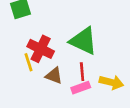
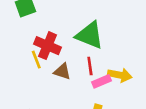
pink rectangle: (81, 88) -> (101, 81), moved

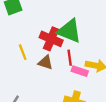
red cross: (48, 46) -> (51, 39), moved
pink rectangle: (101, 81) -> (80, 71), turned 42

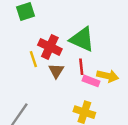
red cross: (51, 39) -> (50, 47), moved
brown triangle: (45, 63) -> (56, 71), turned 42

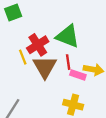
red cross: (50, 47) -> (38, 45), turned 35
brown triangle: (56, 71) -> (45, 67), size x1.6

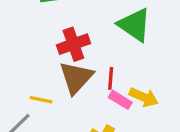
green triangle: (68, 36) -> (134, 25), moved
yellow line: (23, 57) -> (41, 100), moved, turned -70

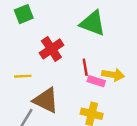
brown triangle: (76, 78) -> (46, 100), moved, turned -32
yellow line: (41, 100) -> (23, 76), moved

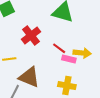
red line: (85, 67) -> (59, 48), turned -40

